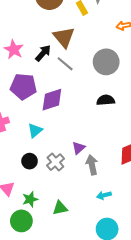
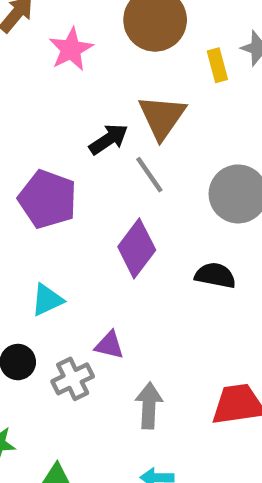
pink star: (14, 49) -> (71, 49), moved
purple diamond: (52, 100) -> (137, 248), moved, turned -50
purple triangle: (79, 148) -> (109, 345), moved, turned 40

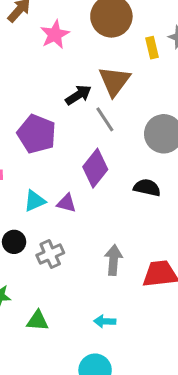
purple triangle: (109, 345) -> (66, 203), moved
gray arrow: (149, 406) -> (113, 260), moved

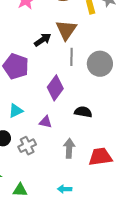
gray line: (105, 119) -> (72, 57), moved, turned 36
black semicircle: (147, 188) -> (83, 112), moved
purple triangle: (66, 203) -> (46, 122), moved

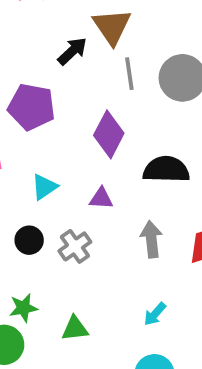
black semicircle: (83, 112) -> (166, 170), size x1.4
cyan arrow: (65, 189) -> (155, 314), turned -40

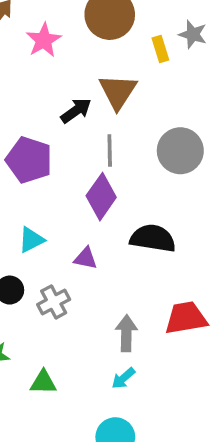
gray line: (129, 74) -> (110, 150), moved
gray arrow: (151, 239) -> (126, 333), moved

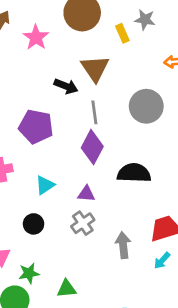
black arrow: (76, 111) -> (66, 86), turned 65
gray cross: (54, 302) -> (83, 223), moved
cyan arrow: (123, 378) -> (162, 261), moved

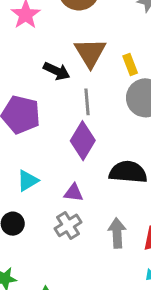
yellow rectangle: (122, 33) -> (130, 64), moved
gray arrow: (123, 245) -> (117, 233), moved

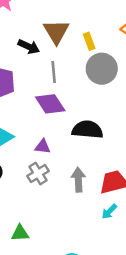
purple diamond: (83, 141) -> (50, 104), turned -64

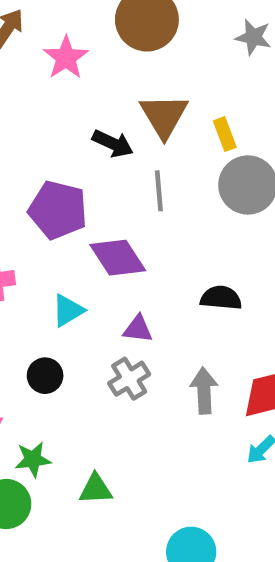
purple diamond: (50, 104) -> (118, 258), moved
black semicircle: (87, 130) -> (221, 298), size x0.7

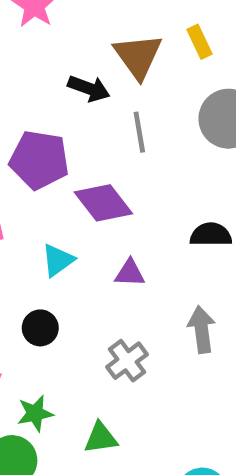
yellow rectangle: (225, 134) -> (199, 42), moved
gray cross: (129, 379) -> (127, 361), moved

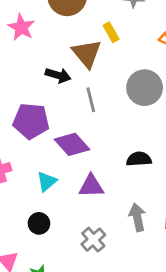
yellow rectangle: (199, 42) -> (111, 32), moved
purple triangle: (130, 273) -> (91, 186), size x1.4

